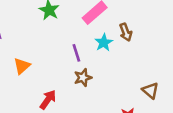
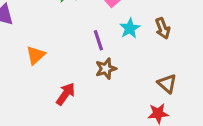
brown arrow: (126, 32) -> (163, 28), moved
brown triangle: (150, 91) -> (167, 84), moved

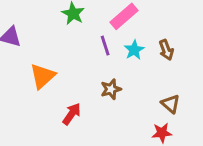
purple line: (98, 40) -> (105, 46), moved
orange triangle: (36, 55) -> (43, 76), size x1.4

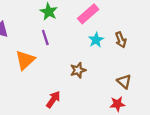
purple line: (105, 46) -> (45, 38), moved
red arrow: (72, 114) -> (53, 99), moved

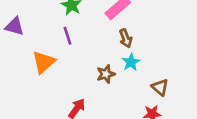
cyan star: (96, 40) -> (131, 62), moved
brown arrow: (121, 40) -> (126, 38), moved

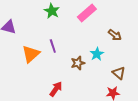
purple line: (67, 36) -> (53, 46), moved
brown arrow: (126, 38) -> (115, 35), moved, turned -32

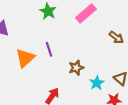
cyan star: (97, 54) -> (97, 83), moved

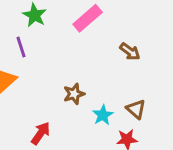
purple line: (49, 49) -> (21, 47), moved

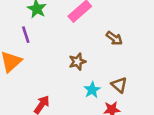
brown star: (74, 94) -> (77, 62), moved

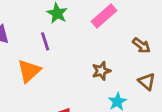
brown triangle: (119, 85) -> (147, 82), moved

